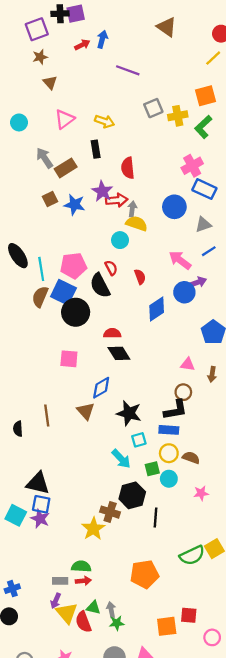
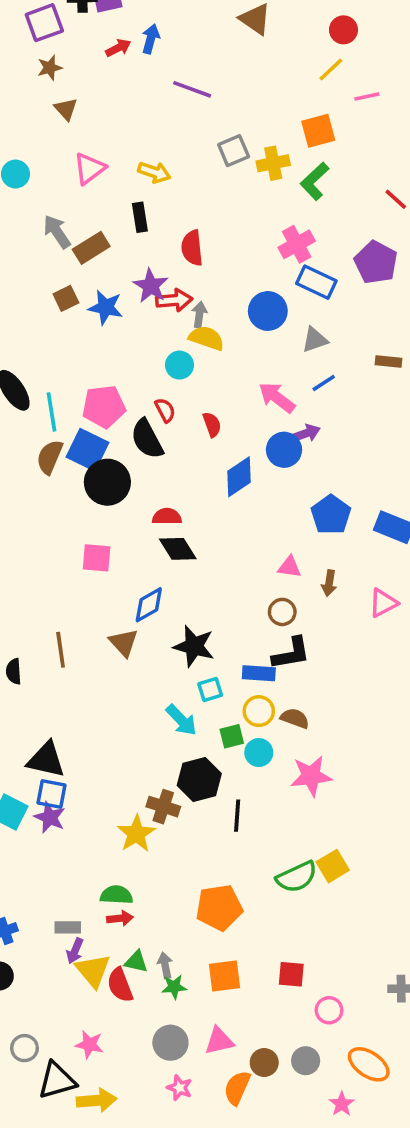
black L-shape: (176, 410) -> (291, 653), moved
pink star: (201, 493) -> (311, 776), size x1.6
gray rectangle: (60, 581) -> (68, 927), moved
orange square: (167, 626) -> (225, 976), moved

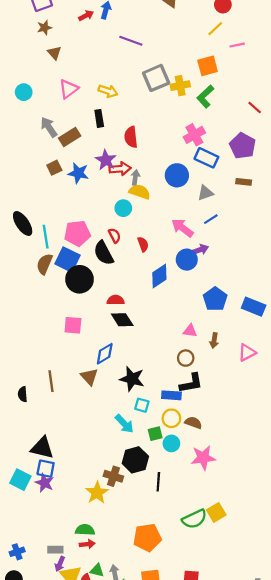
gray square: (234, 151) -> (156, 78), size x1.4
brown rectangle: (389, 361) -> (244, 182), moved
cyan square: (210, 689) -> (142, 405), turned 32

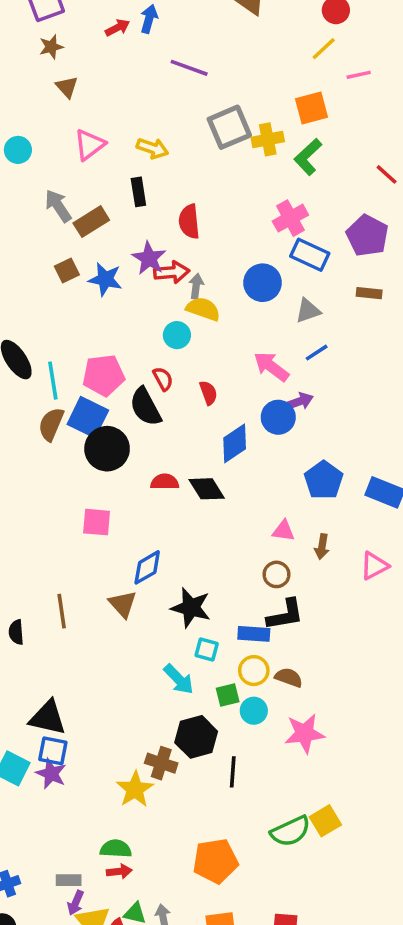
black diamond: (122, 320) -> (207, 489), moved

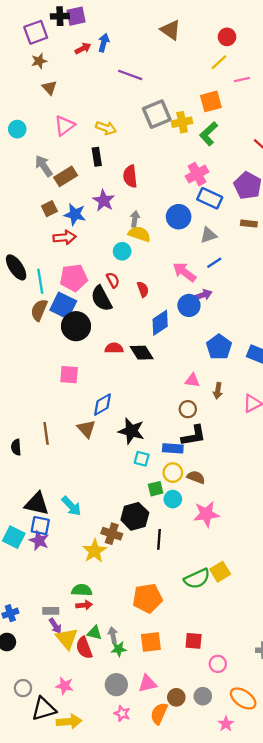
red arrow: (172, 272) -> (64, 237), moved
cyan arrow: (179, 679) -> (71, 506), moved
purple arrow: (76, 903) -> (55, 626), turned -56

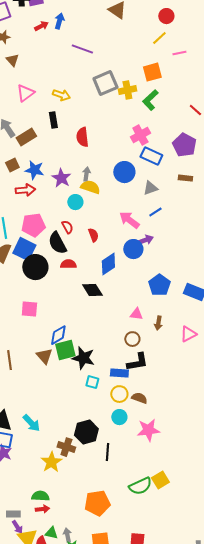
purple star: (104, 201) -> (61, 178), moved
red semicircle: (114, 348) -> (68, 264), moved
green square: (156, 489) -> (65, 350), moved, size x1.5

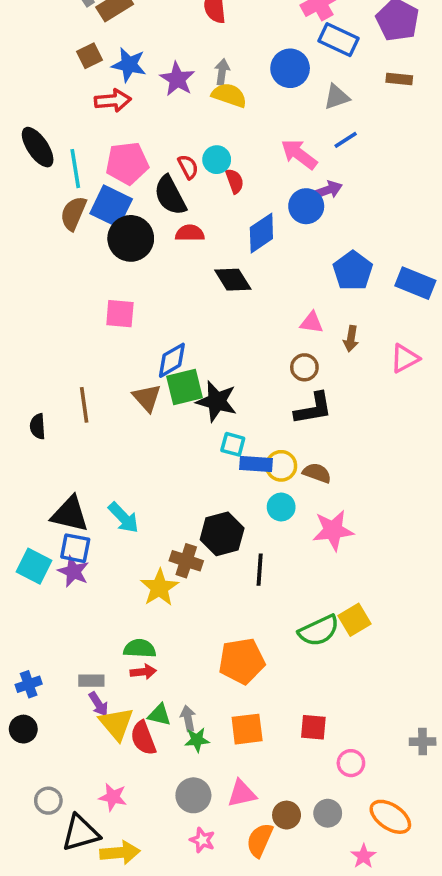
cyan circle: (75, 202) -> (217, 160), moved
blue rectangle: (119, 373) -> (256, 464), moved

